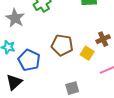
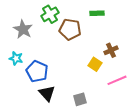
brown pentagon: (62, 45) -> (70, 29), moved
black triangle: (14, 82) -> (47, 93), moved, turned -30

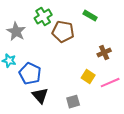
green rectangle: (97, 13) -> (90, 16), turned 32
yellow square: (95, 64) -> (88, 77), moved

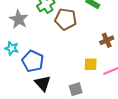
yellow square: (88, 77) -> (91, 64), turned -32

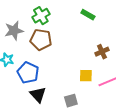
gray star: (19, 19) -> (14, 31), turned 30
brown pentagon: (66, 19) -> (41, 40), moved

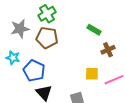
green rectangle: (88, 15) -> (94, 30), moved

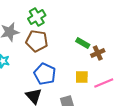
green rectangle: (94, 30) -> (83, 43), moved
blue pentagon: (34, 71) -> (45, 74), moved

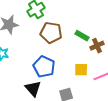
brown pentagon: (37, 41) -> (51, 33), moved

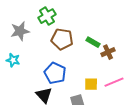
yellow square: (81, 70) -> (91, 84), moved

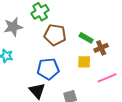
blue pentagon: (55, 73) -> (48, 69), turned -30
yellow square: (91, 84) -> (84, 62), moved

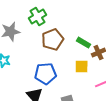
brown pentagon: (55, 35) -> (53, 40), turned -30

